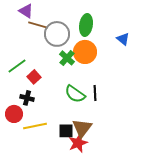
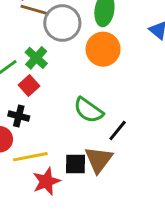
green cross: (67, 58) -> (36, 58), moved
black line: (95, 93) -> (118, 131), moved, turned 42
red star: (78, 143) -> (46, 181), moved

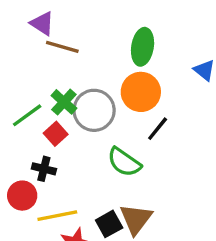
gray circle: (62, 23) -> (94, 110), moved
black line: (118, 131) -> (158, 129), moved
black square: (75, 164) -> (109, 224), turned -30

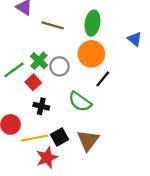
brown line: (62, 47) -> (53, 25), moved
gray circle: (94, 110) -> (59, 66), size x0.7
black cross: (44, 169) -> (41, 106), moved
black square: (109, 224) -> (59, 137), moved

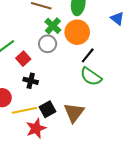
green cross: (39, 61) -> (53, 26), moved
green semicircle: (80, 102) -> (91, 77), moved

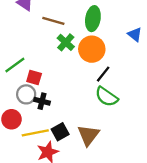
gray circle: (48, 44) -> (26, 94), moved
red square: (23, 59) -> (34, 77), turned -32

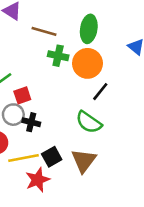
green cross: (66, 42) -> (58, 56), turned -30
red square: (34, 77) -> (22, 95), turned -35
green semicircle: (106, 97) -> (89, 122), moved

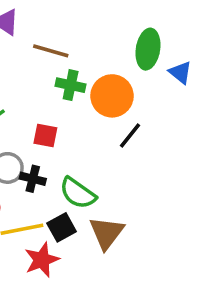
green ellipse: (89, 29) -> (148, 49), moved
red square: (22, 95) -> (45, 136), moved, turned 30
green semicircle: (89, 122) -> (78, 193), moved

